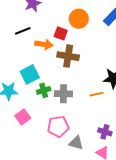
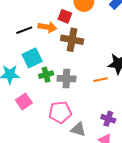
black line: (23, 31) -> (24, 30), moved

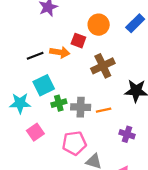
brown cross: (72, 40) -> (103, 66), moved, turned -35
orange line: (100, 80) -> (104, 110), moved
purple cross: (108, 119) -> (127, 134), moved

